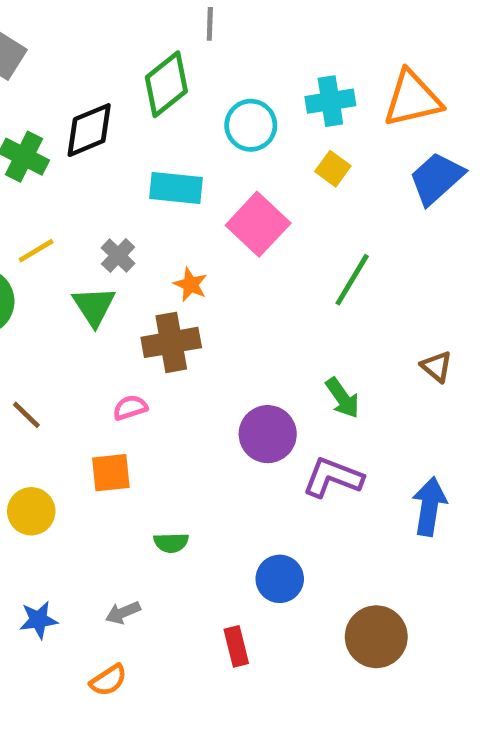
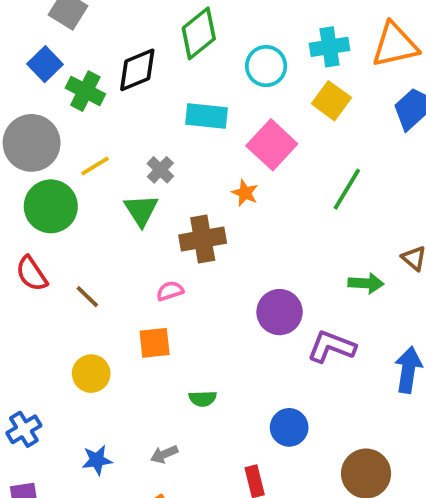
yellow square: (333, 169) -> (331, 101), size x1.4
orange star: (190, 285) -> (245, 193), moved
green arrow: (342, 398) -> (366, 283), moved, turned -52

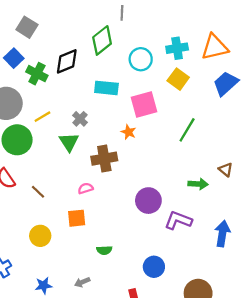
pink square: (272, 145) -> (144, 104), turned 32

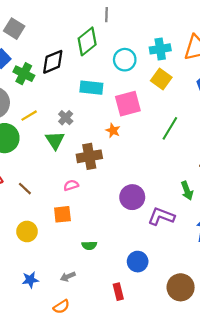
green arrow: (198, 184) -> (187, 191), moved, turned 66

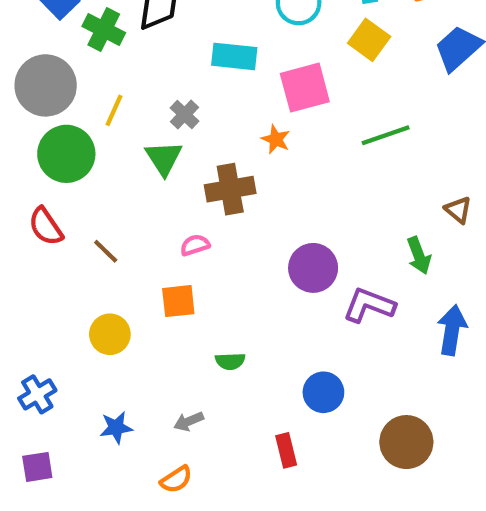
yellow line: (29, 116) -> (114, 110), turned -35
green line: (170, 128) -> (386, 135), turned 40

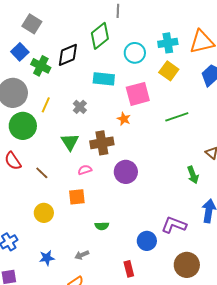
green triangle: (164, 158) -> (70, 142), moved
purple circle: (313, 268) -> (126, 172), moved
purple L-shape: (369, 305) -> (174, 225), moved

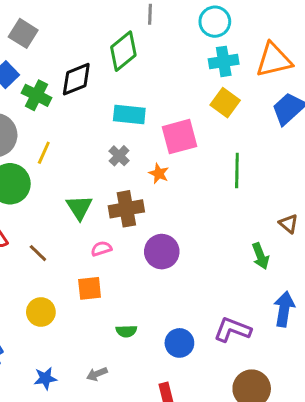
cyan circle: (135, 53) -> (215, 22), moved
gray cross: (80, 107) -> (119, 156), moved
green line: (177, 117) -> (237, 171), turned -70
blue circle: (147, 241) -> (179, 343), moved

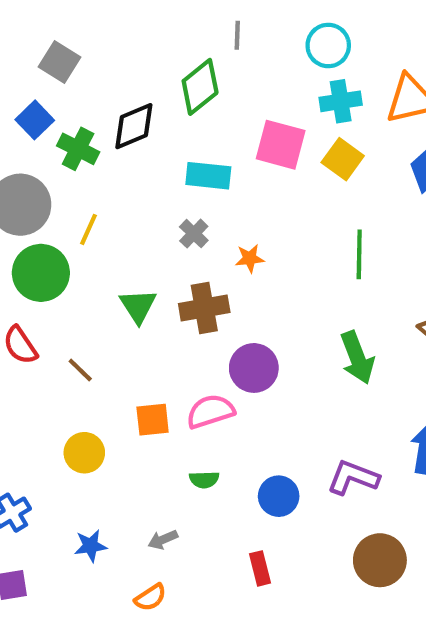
pink square: (179, 137) -> (281, 145), moved, turned 30
orange star: (159, 173) -> (250, 258), turned -30
pink semicircle: (101, 249) -> (210, 411), moved, size x1.6
green arrow: (261, 256) -> (357, 358), moved, size x1.4

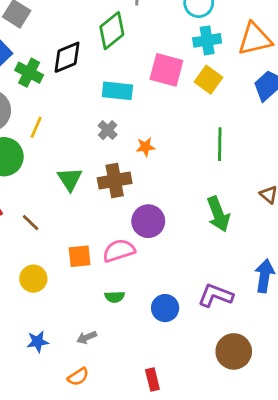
red rectangle: (260, 568) -> (152, 379), moved

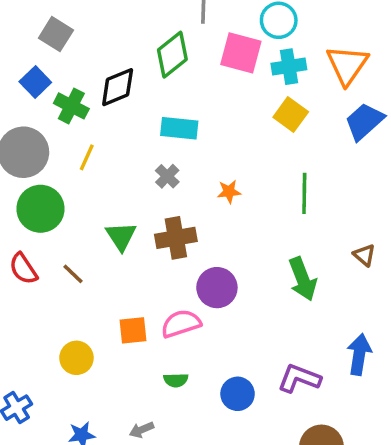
orange triangle: (255, 39) -> (347, 65), turned -42
pink square: (166, 70) -> (241, 53), moved
yellow line: (36, 127) -> (87, 157), moved
orange star: (145, 147) -> (229, 192), moved
brown line: (31, 223) -> (73, 274), moved

